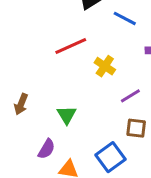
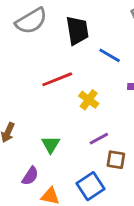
purple line: (130, 96) -> (99, 139), moved

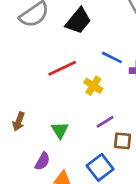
black trapezoid: (77, 31) -> (78, 21), turned 52
blue line: (110, 55) -> (112, 57), moved

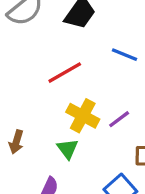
yellow cross: (93, 86) -> (83, 116), moved, size x1.4
purple line: (105, 122) -> (119, 119), moved

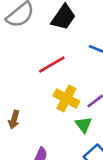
green triangle: (68, 149) -> (83, 125), moved

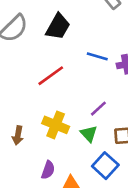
yellow cross: (66, 98) -> (56, 125), moved

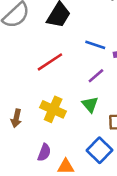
purple line: (98, 109) -> (96, 76), moved
green triangle: (89, 134) -> (90, 104), moved

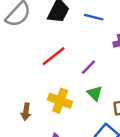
blue line: (95, 45) -> (94, 17), moved
purple line: (96, 76) -> (88, 67), moved

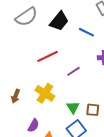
green triangle: (95, 93) -> (73, 107), moved

